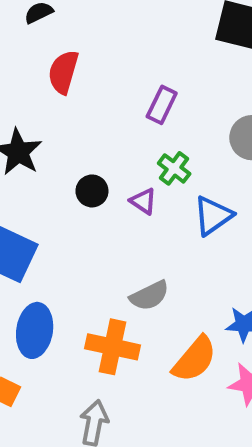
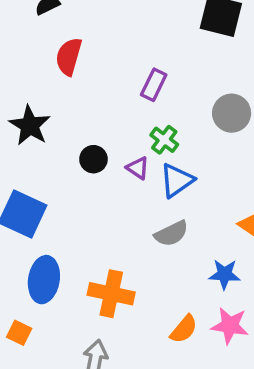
blue triangle: (213, 216) -> (177, 180), moved
gray semicircle: (149, 296) -> (171, 234), moved
orange semicircle: (195, 359) -> (184, 329), moved, size x0.7

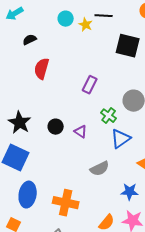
black star: (30, 126) -> (20, 123), moved
green cross: (164, 140) -> (109, 116), moved
blue triangle: (177, 180) -> (121, 139), moved

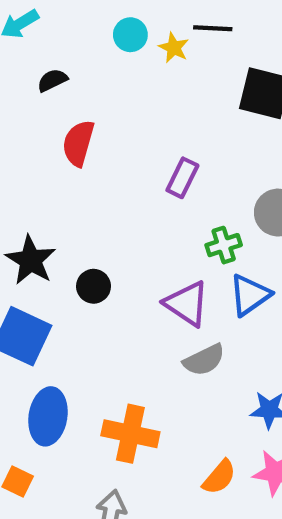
green cross: (109, 116) -> (224, 245), turned 35
black circle: (56, 127) -> (94, 286), moved
purple triangle: (81, 132) -> (187, 304), moved, size x1.6

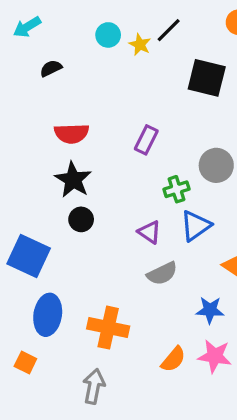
black line: (213, 28) -> (169, 30), turned -48
red semicircle: (78, 143) -> (72, 134), moved, turned -108
black star: (31, 260) -> (73, 180), moved
purple triangle: (187, 304) -> (149, 232), size x0.7

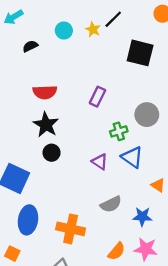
cyan circle: (108, 35) -> (64, 31), moved
blue triangle: (196, 226) -> (132, 157), turned -50
gray semicircle: (162, 273) -> (111, 204), moved

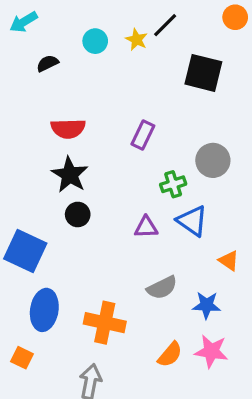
purple triangle: (100, 162) -> (146, 227), turned -36

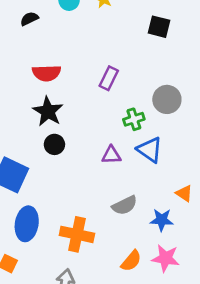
black square: (203, 73) -> (159, 27), size x0.7
orange triangle: (229, 261) -> (184, 193), moved

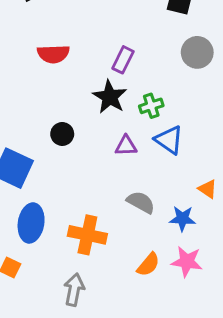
gray circle: (167, 99) -> (197, 52), moved
black star: (48, 111) -> (110, 97), moved
gray semicircle: (125, 205) -> (141, 202), turned -125

